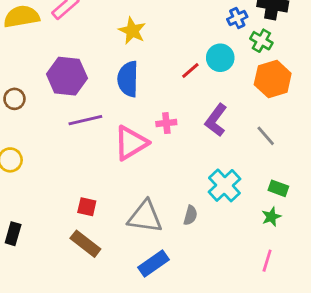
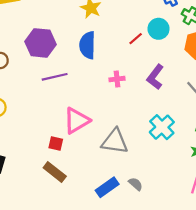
pink triangle: (131, 143) -> (77, 121), moved
gray semicircle: (190, 215) -> (136, 184), moved, turned -64
gray triangle: (145, 217) -> (115, 141), moved

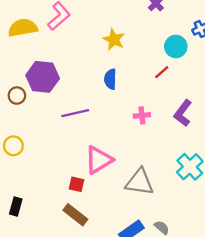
cyan circle: (159, 29) -> (176, 46), moved
purple hexagon: (40, 43) -> (43, 77), moved
blue semicircle: (87, 45) -> (110, 79), size x0.7

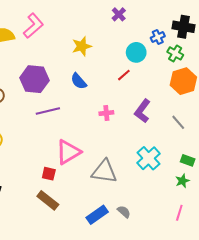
yellow star: (114, 39) -> (82, 46), turned 30
purple hexagon: (43, 77) -> (34, 79), moved
blue semicircle: (110, 79) -> (79, 81), turned -42

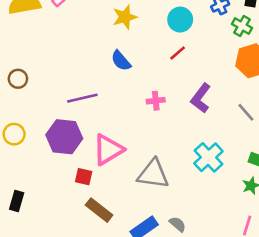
cyan circle: (136, 52) -> (180, 20), moved
purple hexagon: (34, 79) -> (64, 137), moved
brown rectangle: (48, 200) -> (99, 210), moved

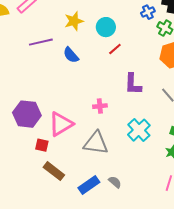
cyan circle: (180, 20) -> (106, 27), moved
purple line: (82, 98) -> (41, 42), moved
purple L-shape: (201, 98) -> (133, 84), turned -35
pink cross: (156, 101) -> (100, 106), moved

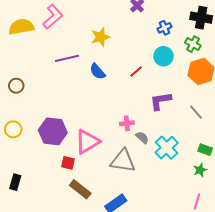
blue cross: (148, 12) -> (165, 28), moved
cyan circle: (106, 27) -> (163, 56), moved
red line: (115, 49) -> (136, 71), moved
purple L-shape: (133, 84) -> (160, 101), turned 80
gray semicircle: (115, 182) -> (142, 137), moved

